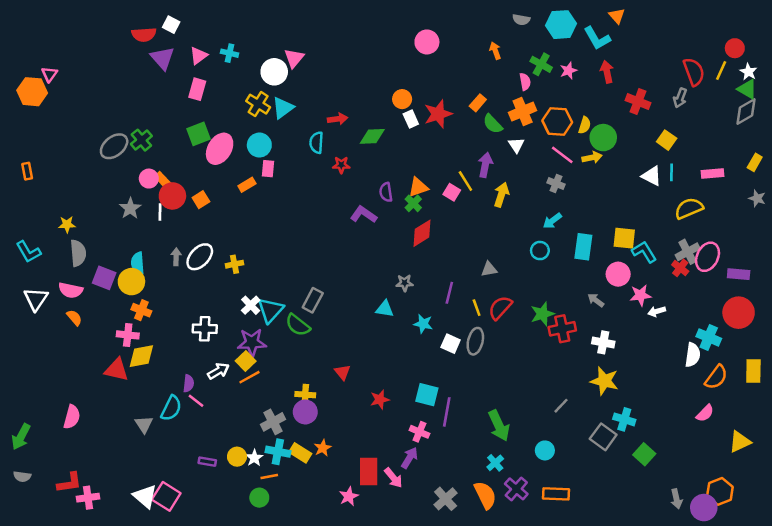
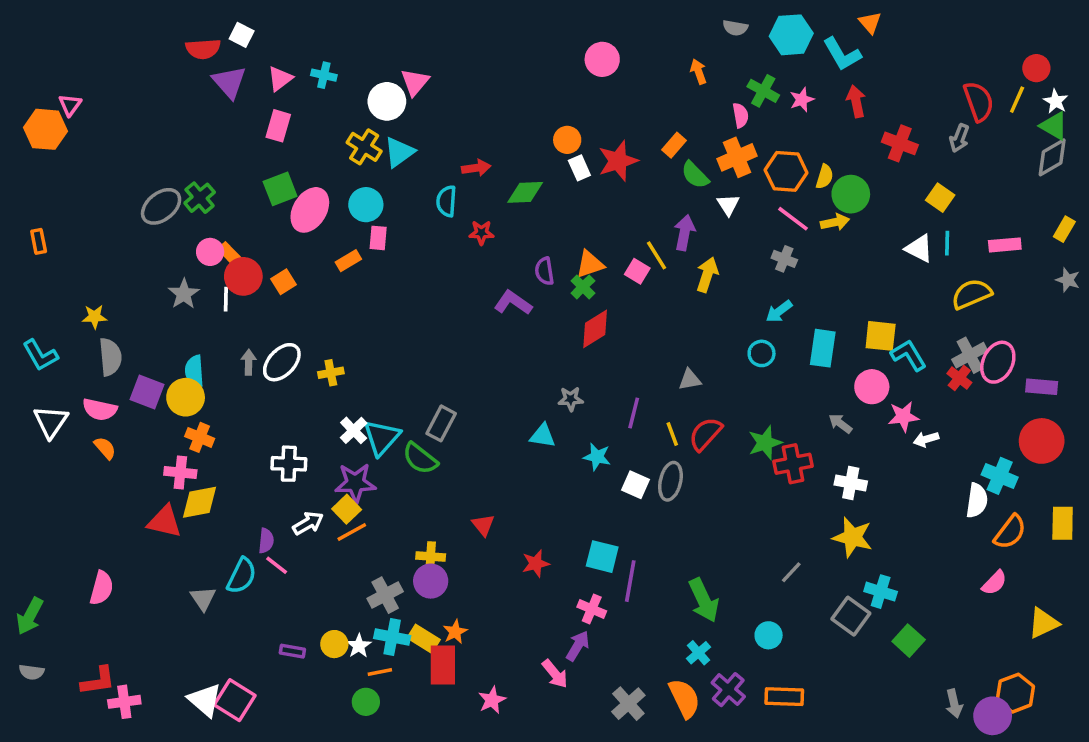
red rectangle: (369, 472) -> (443, 665), moved

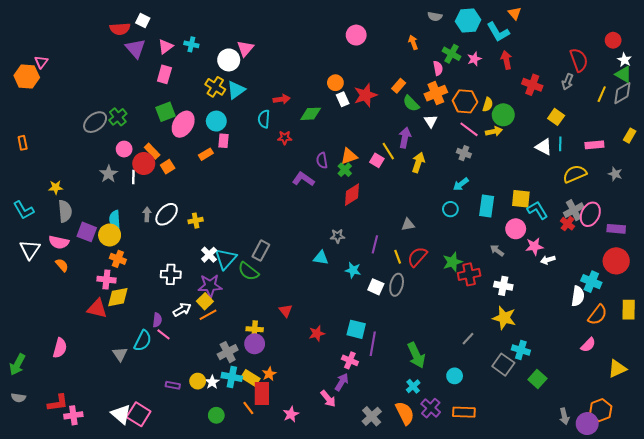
yellow line: (1017, 100) -> (602, 94), moved
orange rectangle: (231, 255) -> (152, 151), moved
gray star: (1068, 280) -> (615, 174), moved
orange line: (380, 672) -> (248, 408), moved, turned 64

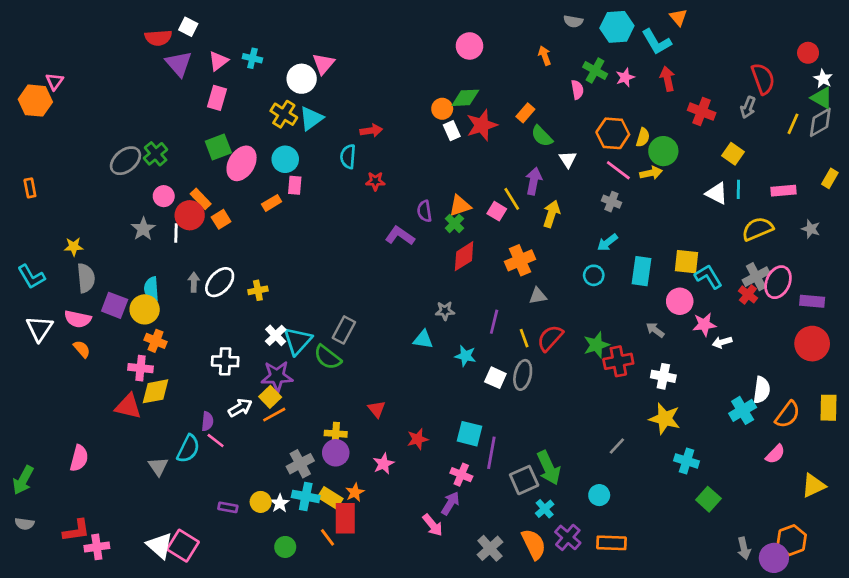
orange cross: (436, 93) -> (520, 260), moved
green diamond: (311, 114) -> (465, 98), moved
cyan cross: (591, 282) -> (743, 410), moved, turned 36
gray square: (503, 365) -> (524, 480), moved, turned 30
pink star: (291, 414) -> (383, 464), moved

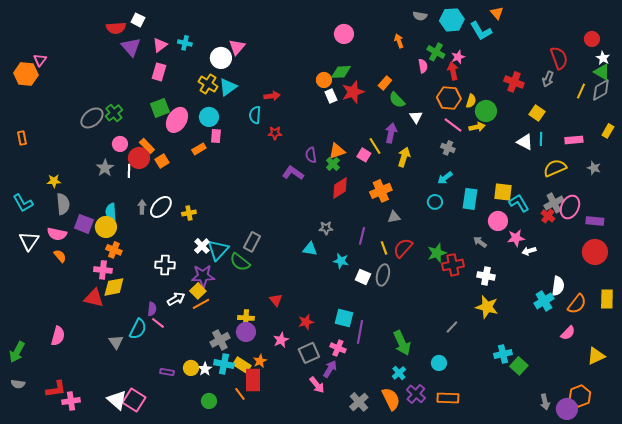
red arrow: (667, 79) -> (453, 71), moved
cyan cross: (687, 461) -> (503, 354), moved, turned -30
gray square: (524, 480) -> (309, 353), moved

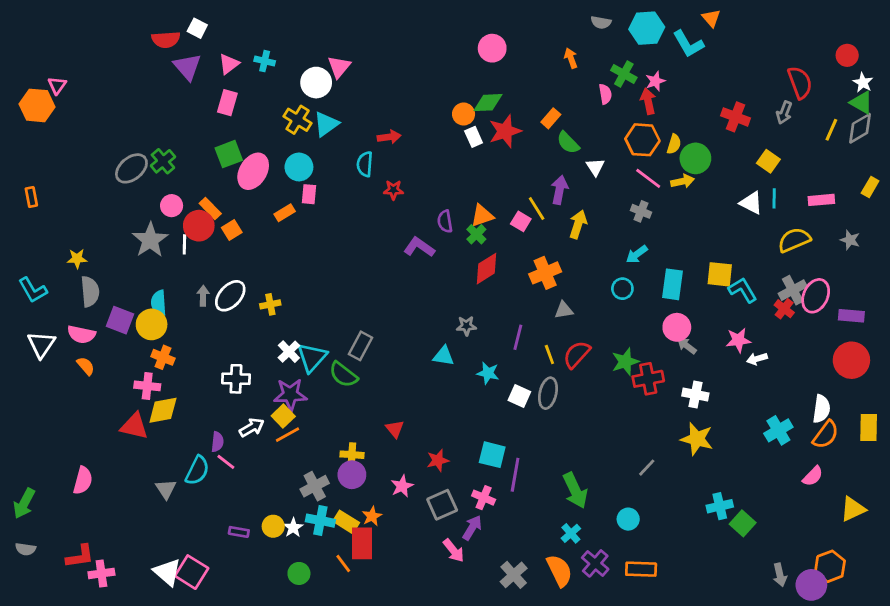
gray star: (105, 168) -> (150, 240), size x1.4
pink circle: (498, 221) -> (677, 327), moved
white semicircle: (558, 286) -> (821, 409), moved

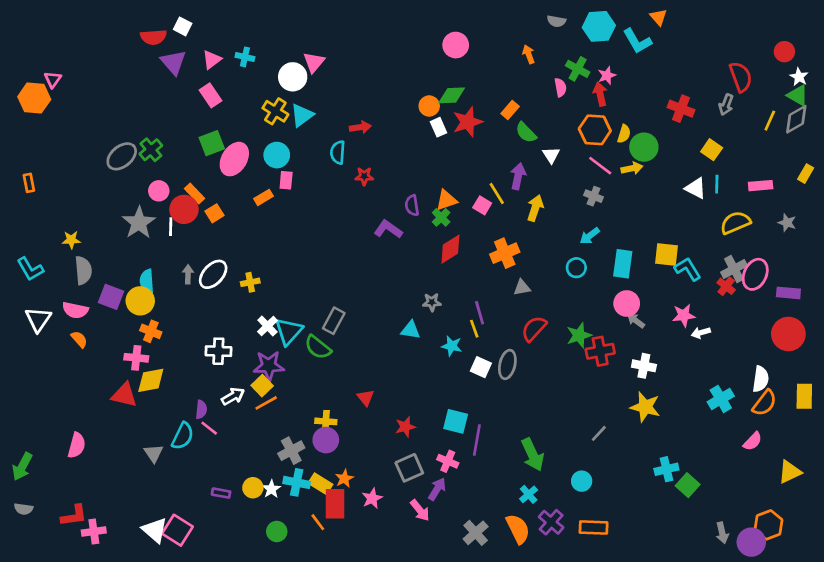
pink rectangle: (227, 103) -> (210, 95), turned -50
purple line: (518, 337) -> (480, 313), turned -30
yellow line: (549, 354) -> (474, 329), moved
pink star: (402, 486) -> (372, 498), moved

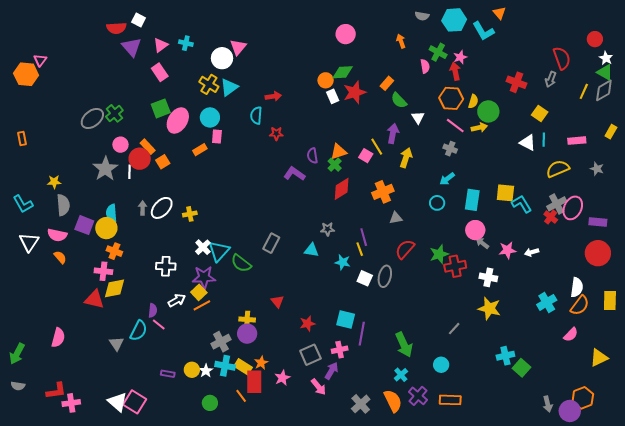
pink star: (684, 315) -> (507, 250), moved
gray rectangle: (334, 321) -> (271, 243), moved
pink cross: (448, 461) -> (340, 350), turned -35

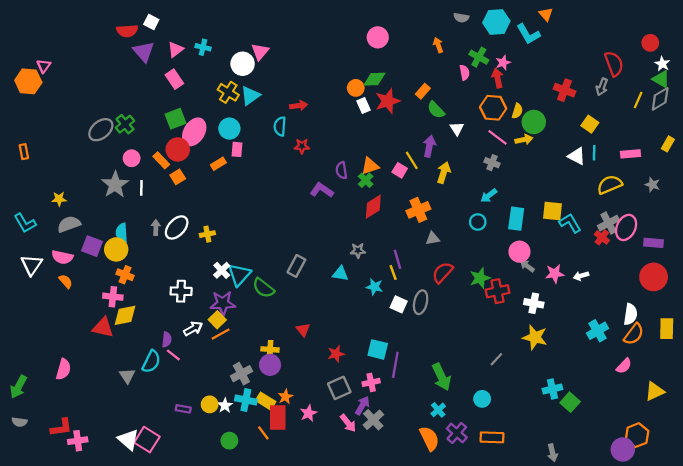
red circle: (140, 159) -> (178, 149), moved
gray semicircle: (63, 205) -> (69, 224), turned -105
gray cross: (361, 404) -> (373, 420), moved
gray arrow: (548, 404) -> (552, 453), moved

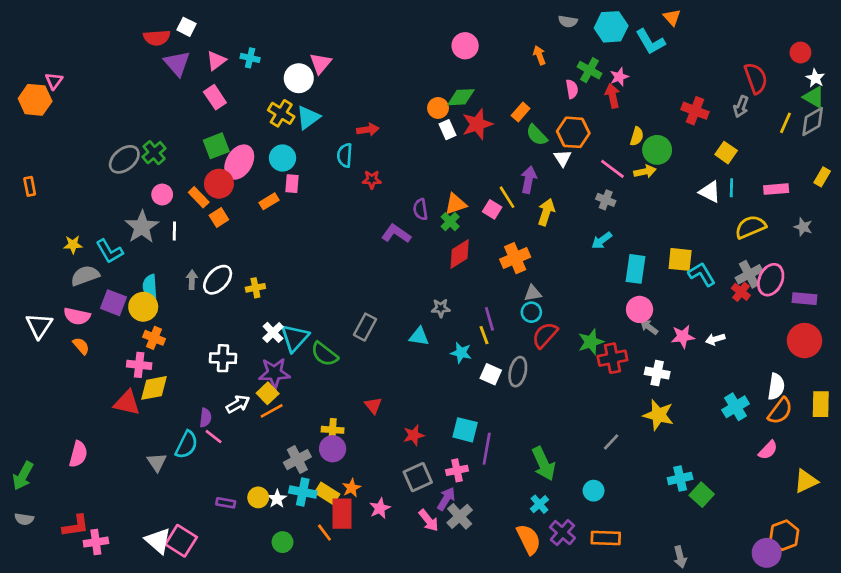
orange hexagon: (493, 108) -> (573, 132), moved
cyan circle: (478, 222) -> (531, 312), moved
cyan L-shape: (25, 223) -> (109, 251), moved

